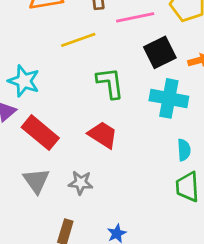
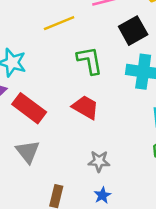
gray star: (81, 183) -> (99, 161), moved

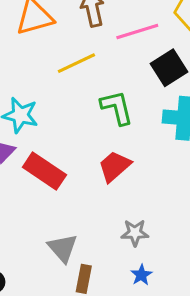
red trapezoid: (85, 107) -> (114, 166), turned -68
gray triangle: (28, 152) -> (63, 248), moved

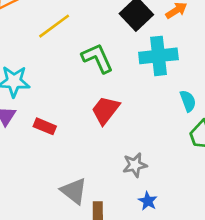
red rectangle: (44, 171) -> (45, 126), size x0.6

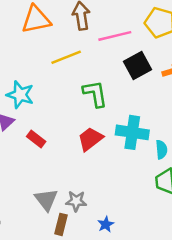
cyan cross: (158, 56) -> (132, 132), moved
gray star: (135, 165) -> (76, 201), moved

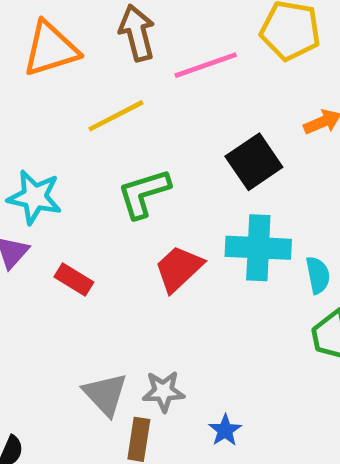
black square: (137, 65) -> (254, 162), moved
green L-shape: (95, 94) -> (144, 193), moved, turned -92

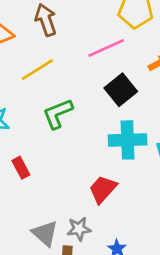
pink line: (206, 65) -> (106, 48), moved
red trapezoid: (179, 269) -> (103, 189), moved
red rectangle: (74, 279) -> (21, 168), turned 35

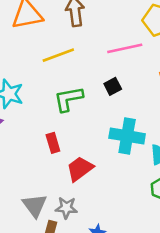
black square: (121, 90) -> (113, 86), moved, size x0.6
red rectangle: (21, 168) -> (53, 143), moved
red trapezoid: (103, 189) -> (80, 169), moved

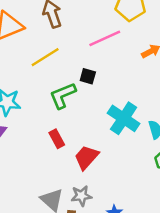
black square: (113, 86) -> (88, 76), moved, turned -35
cyan cross: (127, 136) -> (124, 118), turned 36

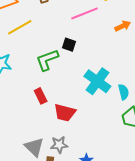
yellow line: (45, 57) -> (20, 27), moved
red trapezoid: (86, 157) -> (65, 113), turned -120

